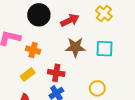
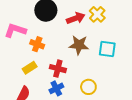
yellow cross: (104, 13) -> (97, 14), moved
yellow circle: (97, 88) -> (88, 87), moved

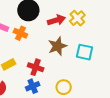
orange cross: (37, 44) -> (20, 33), moved
brown star: (79, 45) -> (57, 46), turned -30

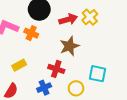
cyan square: (85, 52) -> (98, 74), moved
red cross: (36, 67) -> (56, 69), moved

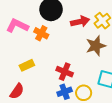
brown star: (69, 46) -> (96, 46), moved
blue cross: (44, 88) -> (65, 92), moved

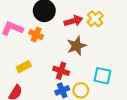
brown star: (96, 46) -> (77, 46), moved

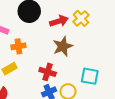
orange cross: (36, 35) -> (18, 46), moved, turned -32

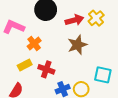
orange cross: (18, 46) -> (34, 43), turned -32
red cross: (48, 72) -> (46, 69), moved

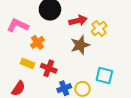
yellow cross: (96, 18) -> (99, 28), moved
yellow rectangle: (25, 65) -> (28, 63), turned 48

